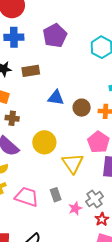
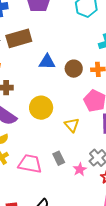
brown rectangle: (31, 71) -> (19, 38), size x1.4
yellow triangle: (73, 163) -> (72, 125), size x0.7

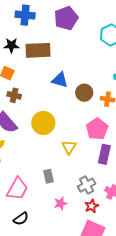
pink trapezoid: (30, 164) -> (17, 189), moved, turned 95
pink star: (80, 169) -> (61, 203), moved

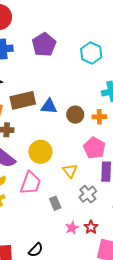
brown rectangle: (38, 50) -> (23, 100), moved
gray cross: (87, 185) -> (88, 194), moved
pink trapezoid: (17, 189) -> (30, 183), moved
red star: (92, 206) -> (91, 227), moved

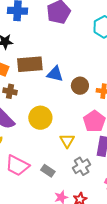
pink trapezoid: (30, 183) -> (17, 166), moved, turned 90
gray rectangle: (55, 203) -> (48, 171), turned -40

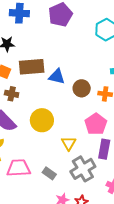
pink trapezoid: (17, 166) -> (19, 168), turned 150
gray cross: (82, 166) -> (83, 169), size x1.4

